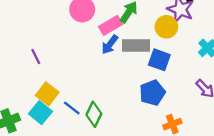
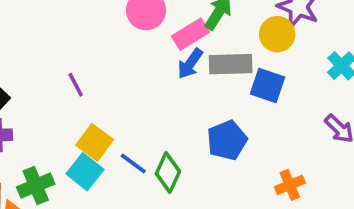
blue pentagon: (152, 93) -> (227, 140), moved

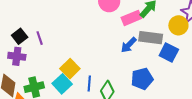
blue arrow: (190, 64) -> (129, 45), moved
purple line: (76, 85) -> (40, 38), moved
blue line: (133, 164) -> (89, 83), turned 49

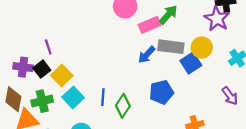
yellow circle: (178, 25) -> (202, 48), moved
black square: (20, 36) -> (42, 69), moved
blue square: (169, 52) -> (191, 63), turned 30
yellow square: (70, 69) -> (62, 75), moved

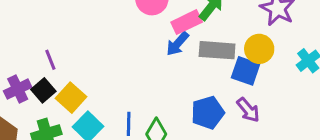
blue arrow: (147, 55) -> (177, 44), moved
blue square: (191, 63) -> (246, 71), turned -35
purple cross: (23, 67) -> (18, 89), turned -30
purple arrow: (230, 96) -> (248, 110), moved

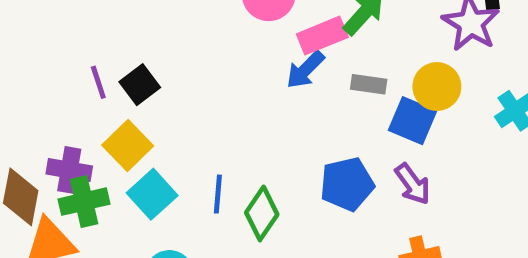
gray rectangle: (217, 50) -> (369, 84), size x0.6
purple cross: (18, 89) -> (69, 170), moved, turned 32
black square: (43, 90) -> (140, 85), moved

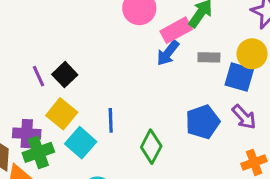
blue line: (218, 194) -> (111, 120), moved

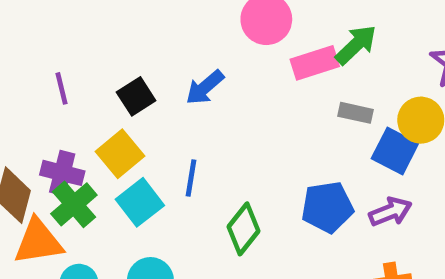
blue arrow: (168, 53) -> (205, 87), moved
purple line: (39, 76) -> (62, 88), moved
purple arrow: (244, 117) -> (390, 212), turned -80
green cross: (38, 152) -> (74, 204), turned -32

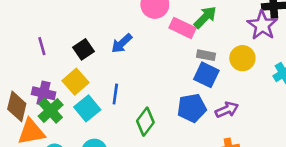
pink rectangle: (315, 63) -> (182, 28), turned 45
blue square: (395, 151) -> (206, 75), moved

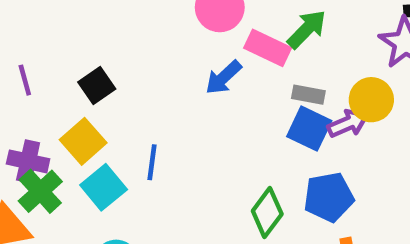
blue arrow: (122, 43) -> (223, 77), moved
blue pentagon: (192, 108) -> (329, 197), moved
purple arrow: (227, 110) -> (348, 123), moved
green diamond: (145, 122) -> (267, 212), moved

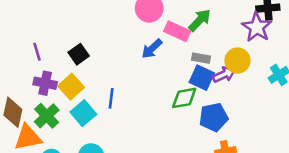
purple cross: (28, 161) -> (45, 83), moved
green diamond: (267, 212) -> (184, 98), moved, turned 44

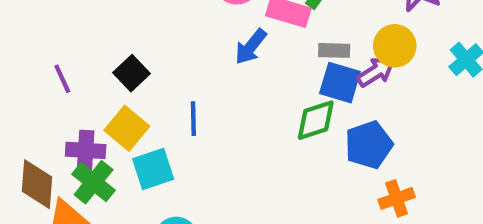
purple cross: (45, 83) -> (86, 150), moved
blue line: (111, 98) -> (193, 119), moved
cyan square: (83, 113) -> (153, 169), turned 30

